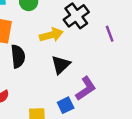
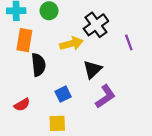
black triangle: (61, 65) -> (92, 69), moved
blue square: (66, 105) -> (63, 94), moved

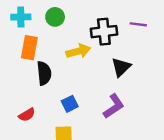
black cross: (96, 25) -> (104, 32), turned 30
purple line: (129, 42) -> (138, 24), moved, turned -63
black triangle: (92, 69) -> (121, 67), moved

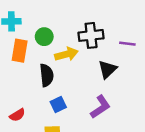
green circle: (55, 17) -> (44, 37), moved
purple line: (138, 24) -> (127, 44), moved
black semicircle: (44, 73) -> (47, 75), moved

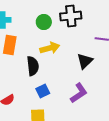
black cross: (91, 35) -> (71, 16), moved
green circle: (44, 37) -> (44, 22), moved

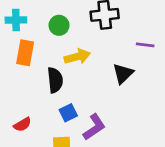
green circle: (44, 22) -> (59, 25), moved
purple L-shape: (79, 93) -> (94, 127), moved

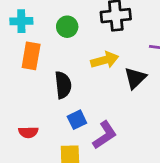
yellow arrow: (77, 57) -> (105, 60), moved
red semicircle: (22, 124) -> (28, 132), turned 30

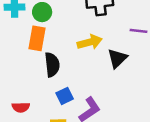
green circle: (67, 27) -> (42, 12), moved
orange rectangle: (31, 56) -> (37, 38), moved

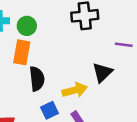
yellow arrow: (90, 42) -> (75, 90), moved

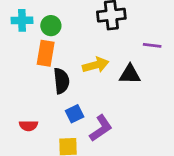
black triangle: (102, 72) -> (130, 74), turned 45
yellow arrow: (75, 90) -> (96, 65), moved

